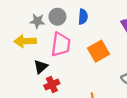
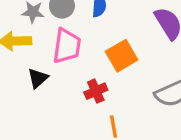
red cross: (52, 84) -> (96, 91), moved

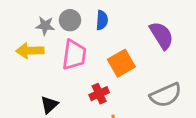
black triangle: (38, 78) -> (49, 105), moved

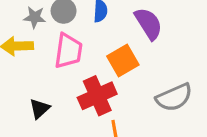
purple semicircle: (162, 35) -> (148, 24), moved
red cross: (99, 94) -> (97, 96), size x1.6

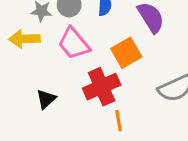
pink trapezoid: (68, 51) -> (74, 44), turned 132

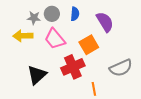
black triangle: (46, 99) -> (37, 75), size x1.5
orange line: (118, 121) -> (94, 89), moved

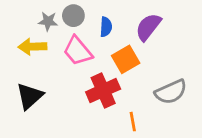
blue semicircle: (75, 14) -> (106, 27), moved
purple semicircle: (105, 22) -> (148, 27), turned -110
black triangle: (37, 75) -> (30, 96), moved

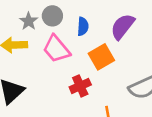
gray star: (48, 21) -> (29, 21), turned 30
red cross: (103, 90) -> (80, 86), size x0.7

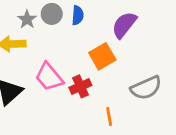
blue semicircle: (83, 26) -> (78, 15), moved
pink trapezoid: (56, 49) -> (49, 77), moved

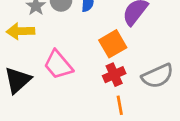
red cross: (80, 86) -> (114, 75), moved

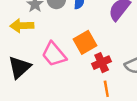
orange square: (113, 44) -> (85, 42), moved

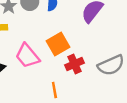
orange line: (106, 89) -> (54, 90), moved

